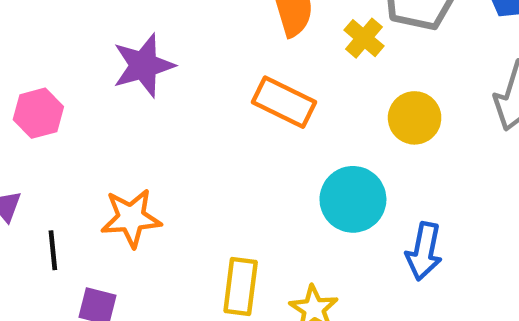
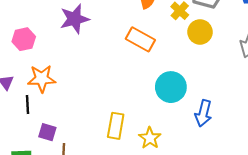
yellow circle: (415, 118) -> (200, 32), moved
orange star: (131, 218) -> (42, 79), moved

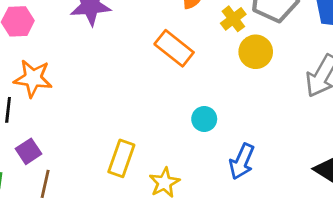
cyan circle: (171, 87) -> (204, 119), size x0.6
purple square: (47, 132) -> (28, 151), turned 30

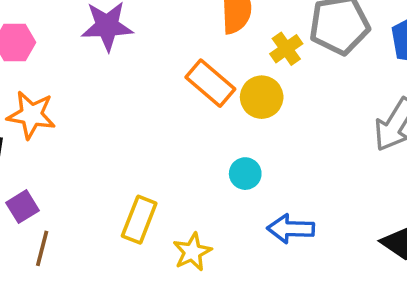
yellow circle: (256, 52) -> (262, 97), moved
blue arrow: (242, 161) -> (291, 229), turned 66

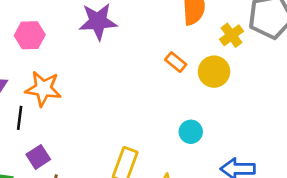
orange rectangle: (210, 83) -> (176, 62), size x0.6
cyan circle: (245, 174) -> (191, 132), moved

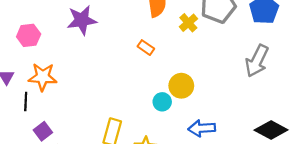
yellow circle: (214, 72) -> (181, 86), moved

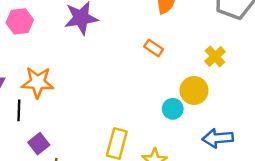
yellow cross: (188, 23) -> (215, 56), moved
pink hexagon: (29, 35) -> (20, 21), moved

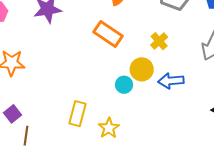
orange rectangle: (154, 48) -> (108, 34), size x1.8
blue arrow: (218, 138) -> (171, 81), moved

